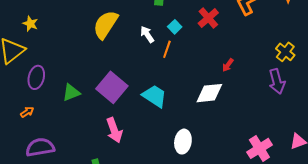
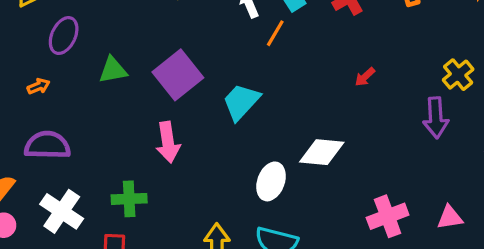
white diamond: (209, 93) -> (322, 152), moved
cyan trapezoid: (154, 96) -> (241, 102), turned -92

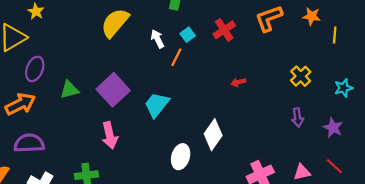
red arrow: (365, 77) -> (238, 82), turned 32
orange arrow: (38, 86) -> (20, 104), size x2.0
purple arrow: (436, 118) -> (298, 118), moved, size x0.7
white diamond: (322, 152) -> (213, 135), turned -56

